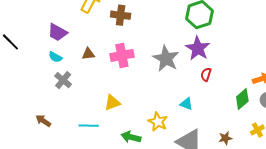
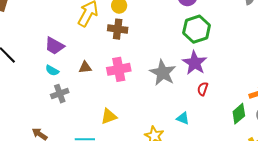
gray cross: (63, 80) -> (60, 94), turned 30

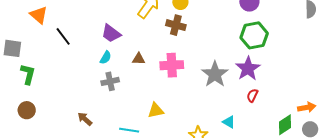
cyan semicircle: (52, 70) -> (106, 58), turned -96

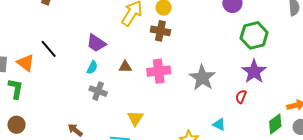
orange triangle: (39, 15) -> (26, 63), moved
green hexagon: (254, 35) -> (254, 35), moved
purple star: (248, 69) -> (254, 71), moved
gray cross: (110, 81) -> (98, 91), turned 36
yellow triangle: (156, 110) -> (135, 118), moved, turned -42

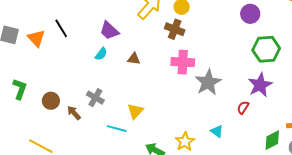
pink cross: (159, 71) -> (183, 62), moved
green L-shape: (16, 89) -> (20, 89), moved
gray cross: (98, 91) -> (95, 98), moved
brown circle: (17, 125) -> (51, 101), moved

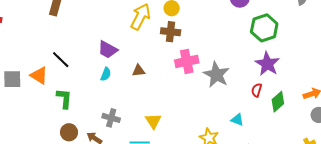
green L-shape: (20, 89) -> (64, 99), moved
green diamond: (272, 140) -> (278, 102), moved

